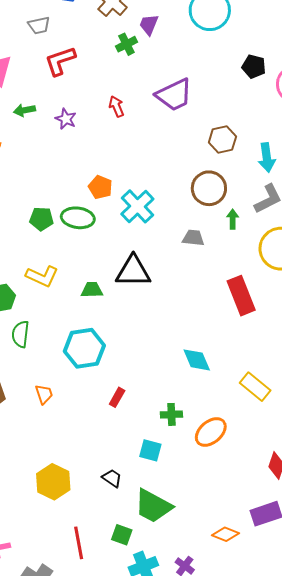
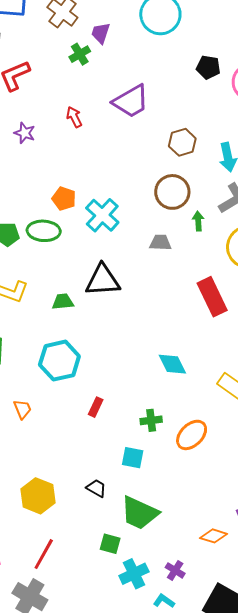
red line: (79, 543) -> (44, 554), moved, turned 44

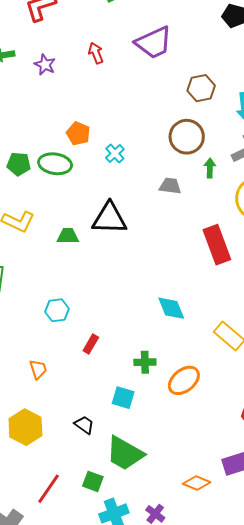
cyan cross: (102, 215) -> (115, 153), size x0.6
cyan hexagon: (59, 361) -> (57, 310), moved, size x0.6
orange trapezoid: (22, 409) -> (38, 369), moved
red line: (44, 554) -> (49, 489), moved

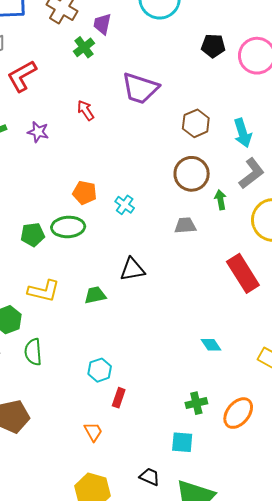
purple trapezoid: (154, 43) -> (140, 88), turned 54
black triangle: (109, 218) -> (132, 269), size x0.7
cyan diamond: (171, 308) -> (211, 345), size x0.7
red rectangle: (91, 344) -> (119, 398), moved

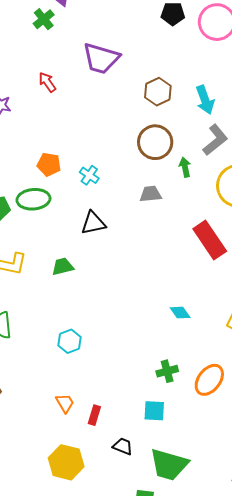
black triangle: (132, 269) -> (93, 223), moved
red rectangle: (119, 398) -> (94, 415), moved

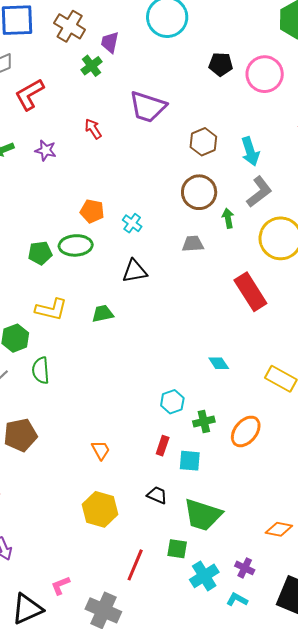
cyan hexagon: (69, 341) -> (172, 402), moved
red rectangle: (94, 415) -> (163, 446), moved

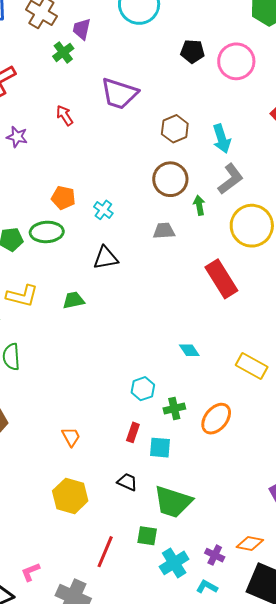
orange diamond: (279, 529) -> (250, 544), moved

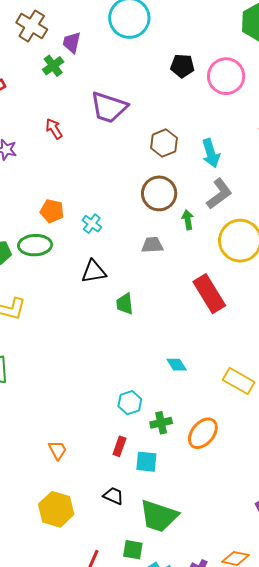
green trapezoid: (74, 300) -> (125, 304), moved, turned -85

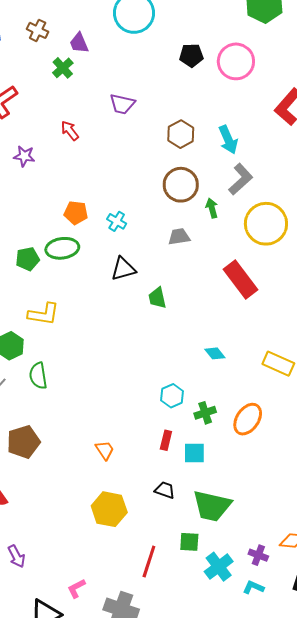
brown cross: (32, 26) -> (38, 30), size x0.7
purple trapezoid: (72, 43) -> (79, 43), turned -30
purple trapezoid: (109, 107) -> (122, 104), size x0.7

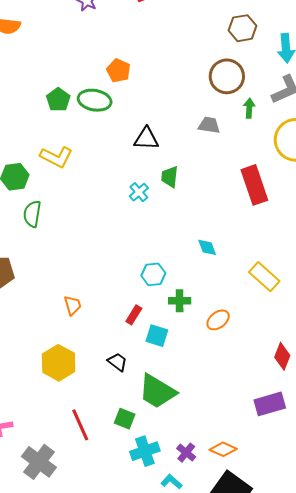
cyan cross: (117, 221) -> (139, 192), moved
green pentagon: (28, 259) -> (58, 100), turned 30
orange ellipse: (248, 419) -> (218, 320), size x0.7
red line: (149, 562) -> (80, 425), turned -60

